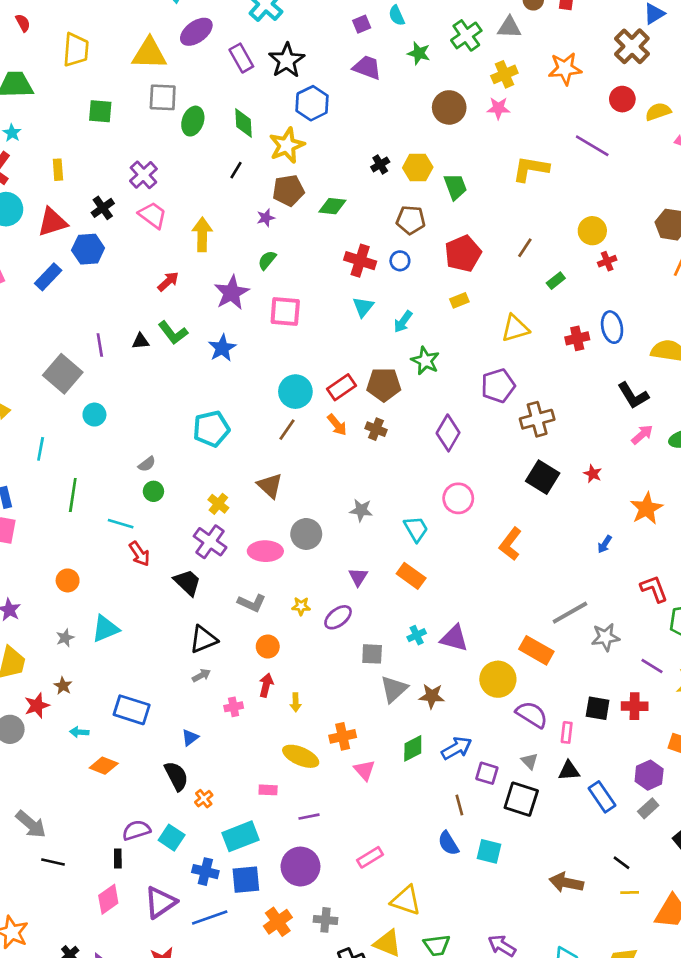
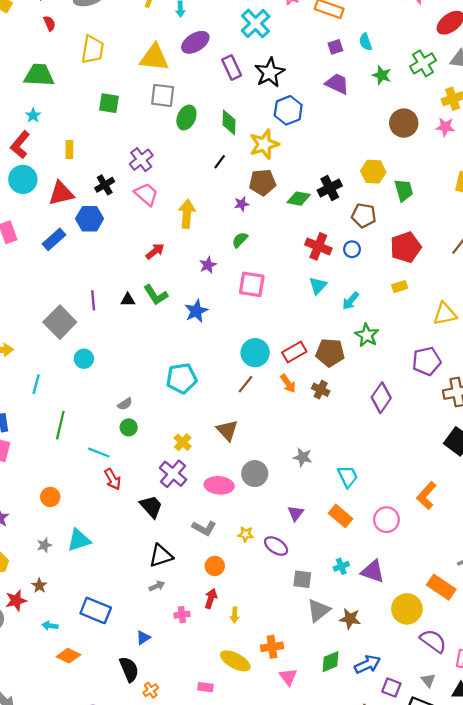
black cross: (380, 164) -> (330, 188), moved, size x1.5
purple star: (232, 293) -> (208, 265), size x0.6
pink circle: (458, 498) -> (386, 520), moved
purple ellipse: (338, 617) -> (276, 546), turned 65

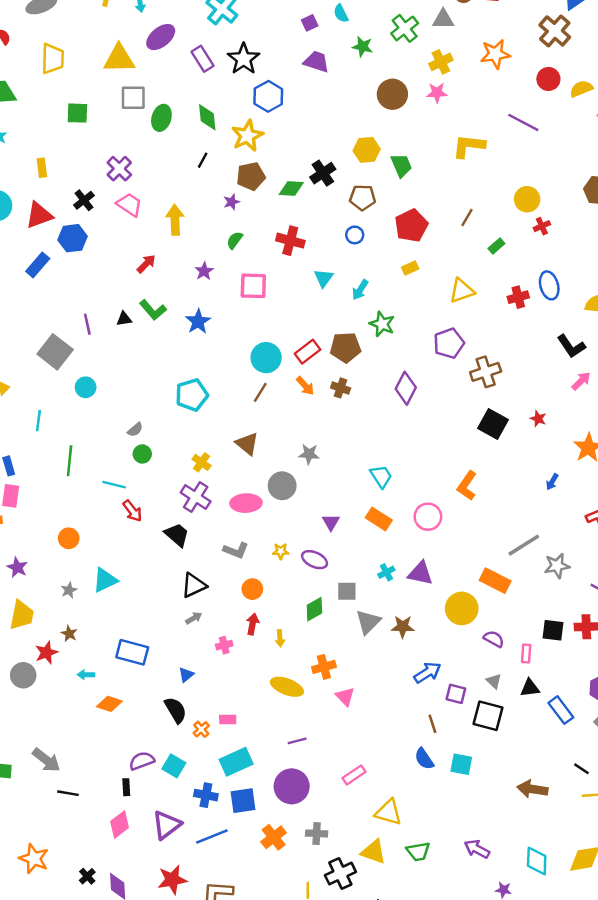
red cross: (318, 246) -> (290, 241), moved
gray star: (303, 457) -> (309, 454), moved
purple semicircle: (433, 641) -> (494, 639), size x0.7
green diamond: (330, 662) -> (314, 609), moved
pink rectangle: (205, 687) -> (228, 719), moved

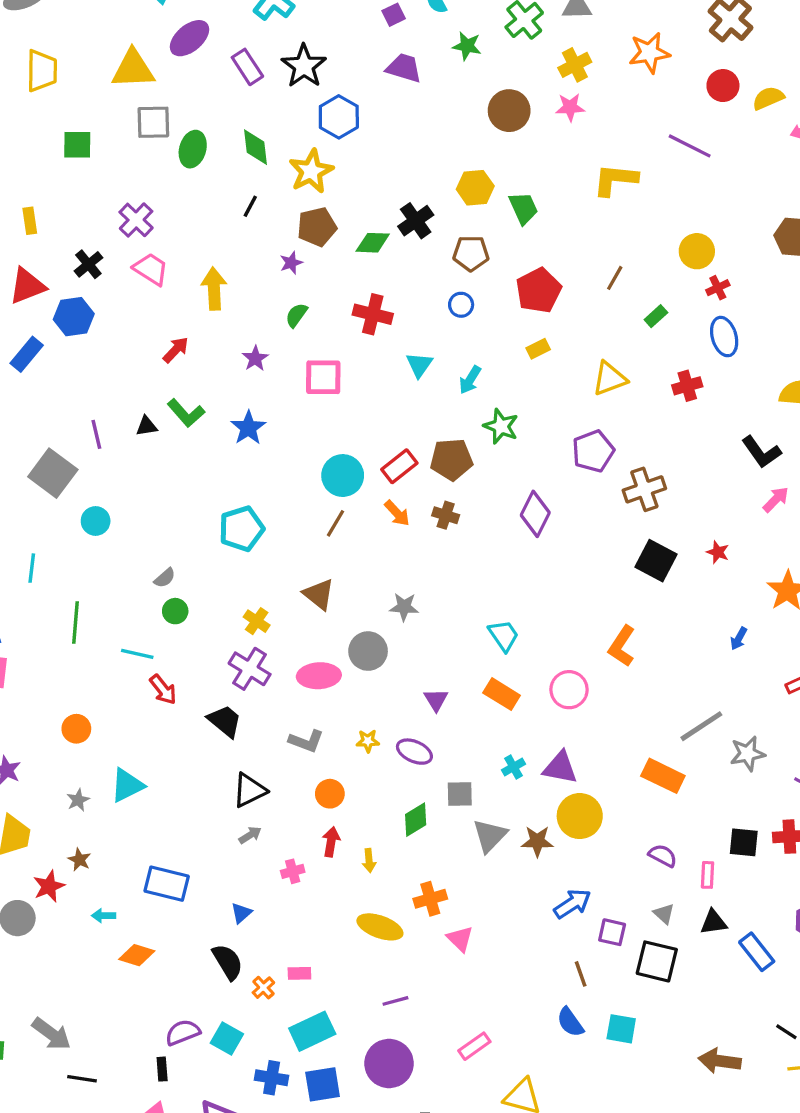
blue ellipse: (549, 285) -> (724, 337), moved
yellow circle: (462, 608) -> (580, 816), moved

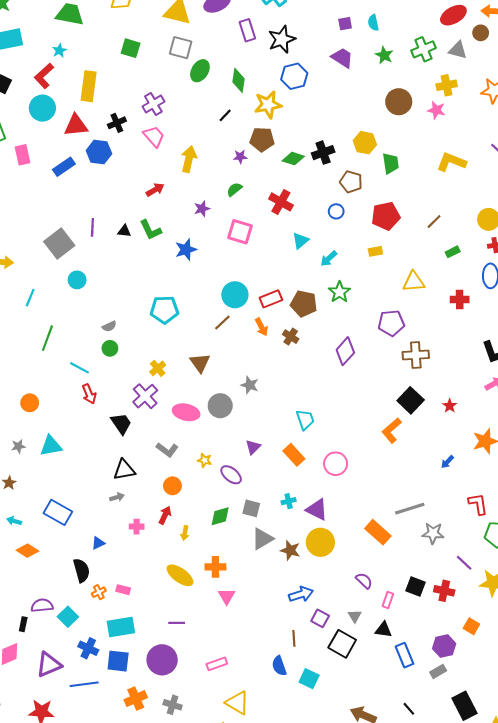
yellow rectangle: (30, 221) -> (89, 86), size x1.8
orange L-shape: (622, 646) -> (392, 430), moved

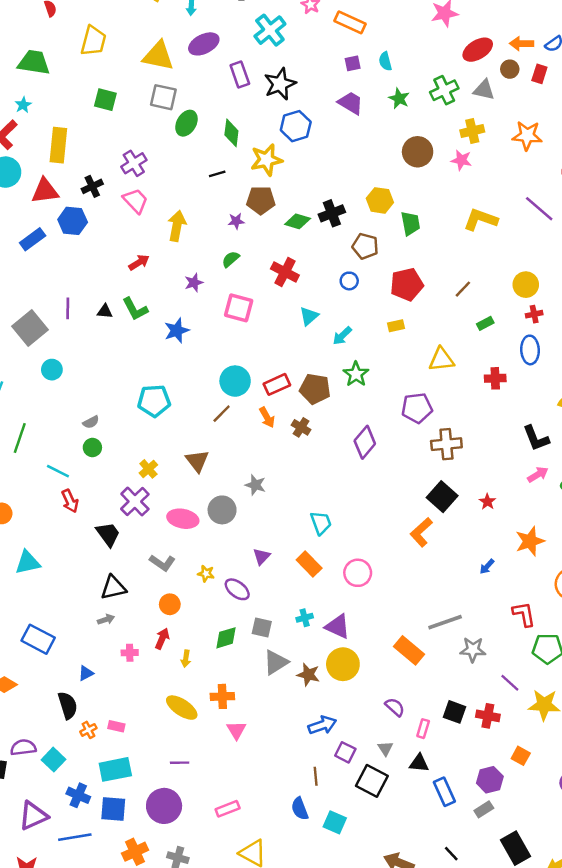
black line: (225, 115) -> (217, 174), turned 32

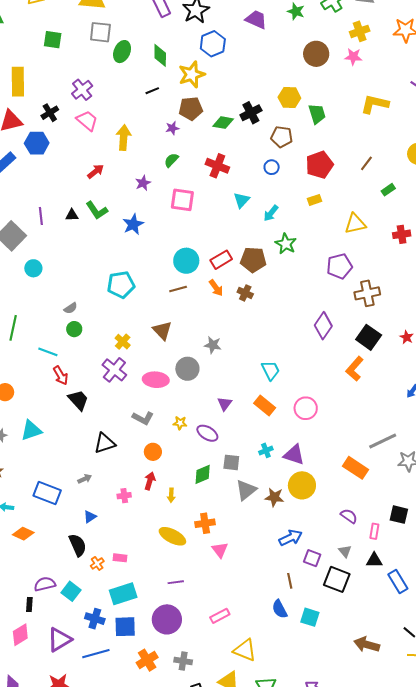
brown line: (222, 414) -> (178, 289), turned 36
purple diamond: (365, 442) -> (323, 326), moved
black trapezoid: (108, 534) -> (78, 400), moved
gray arrow: (106, 619) -> (85, 479), moved

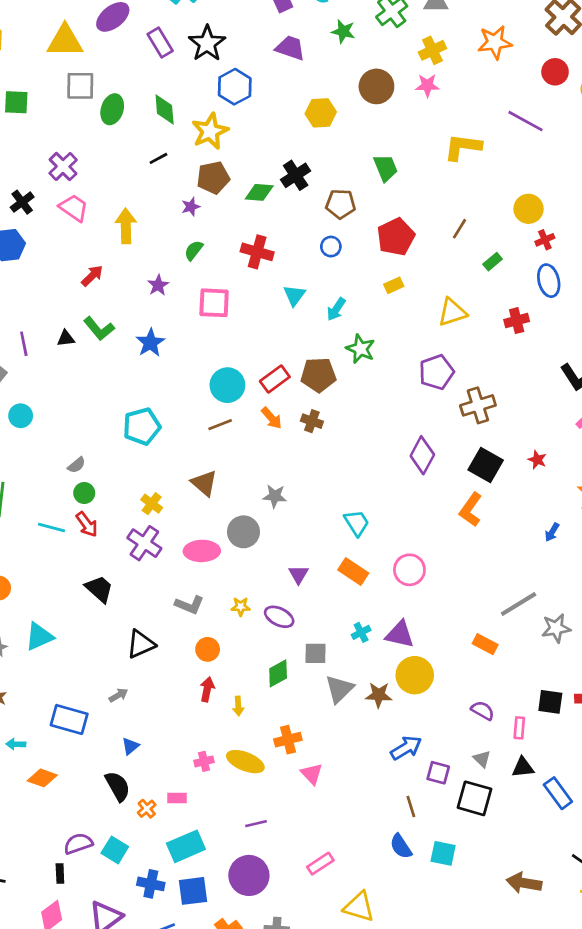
yellow hexagon: (289, 98) -> (321, 113), moved
red arrow: (61, 376) -> (87, 524), moved
orange rectangle: (355, 468) -> (485, 644), size x0.7
pink cross: (124, 496) -> (204, 761), moved

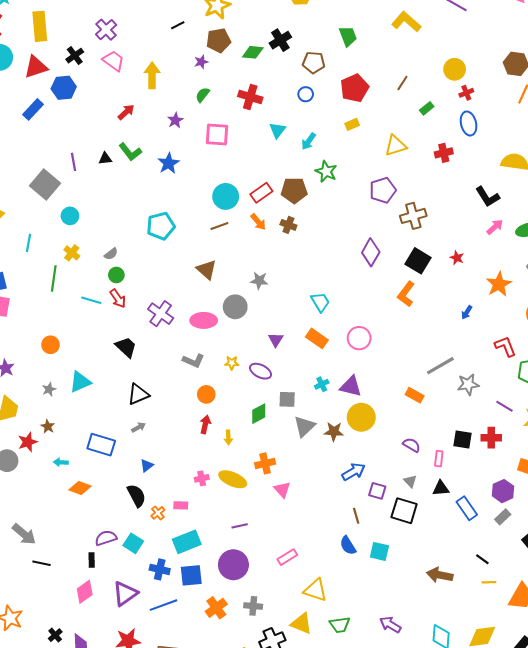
yellow L-shape: (463, 147) -> (406, 22), turned 32
yellow cross: (152, 504) -> (72, 253), moved
black triangle: (141, 644) -> (138, 394), moved

